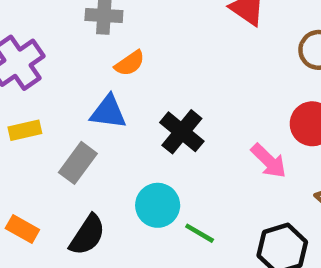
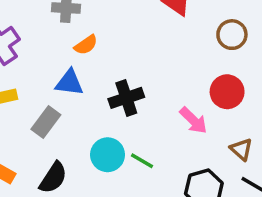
black cross: (182, 132) -> (126, 98), turned 32
green line: (200, 233) -> (142, 161), moved

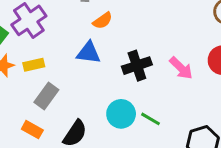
pink arrow: (193, 120) -> (181, 68), moved
gray rectangle: (46, 122) -> (46, 96), moved

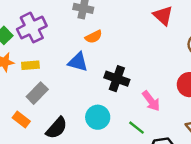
black cross: (137, 66) -> (117, 79), turned 30
pink arrow: (181, 68) -> (151, 101), moved
green line: (150, 119) -> (136, 128), moved

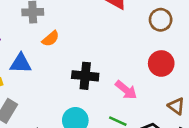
blue triangle: (78, 62) -> (21, 63), moved

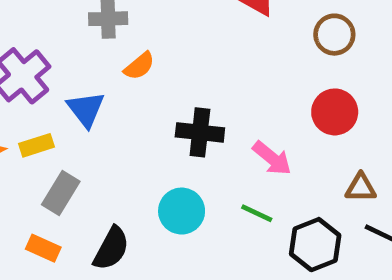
blue triangle: (21, 63) -> (86, 109), turned 50
brown triangle: (176, 106) -> (361, 188), turned -36

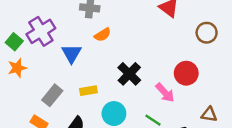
red circle: (335, 112) -> (186, 73), moved
black cross: (200, 132) -> (129, 74), turned 30
yellow rectangle: (37, 145) -> (88, 91), moved

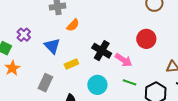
purple cross: (41, 31) -> (24, 35), size x0.6
yellow rectangle: (88, 91) -> (71, 64), moved
pink arrow: (165, 93) -> (124, 60), moved

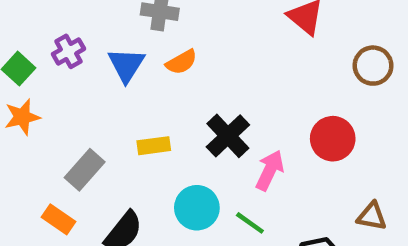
blue triangle: (52, 46) -> (126, 65), moved
pink arrow: (124, 60) -> (270, 170), turned -114
green line: (129, 82) -> (250, 223), moved

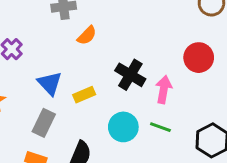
blue triangle: (126, 65) -> (50, 83), moved

